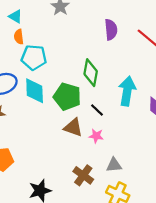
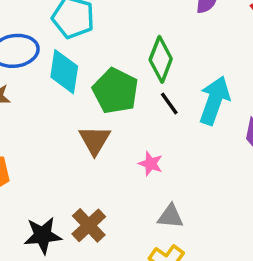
black line: (97, 110) -> (169, 103), moved
brown triangle: (73, 127) -> (95, 140), moved, turned 30
brown cross: (83, 175) -> (89, 225), moved

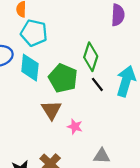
pink star: (151, 164) -> (75, 127), moved

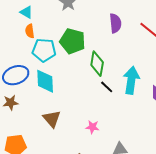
green pentagon: (63, 78) -> (72, 41), moved
brown triangle: (51, 110) -> (52, 119), moved

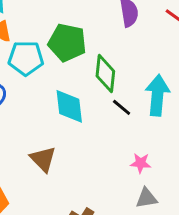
cyan diamond: (45, 81) -> (69, 106), moved
pink star: (92, 127) -> (141, 163), moved

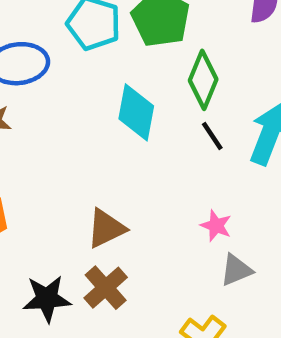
brown triangle: (43, 159) -> (106, 228), moved, turned 32
gray triangle: (146, 198) -> (236, 270), moved, turned -30

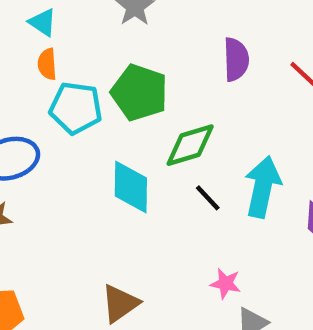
green diamond: (203, 80) -> (190, 145), turned 60

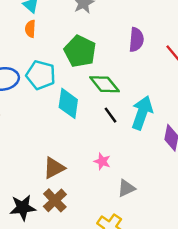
cyan pentagon: (76, 108) -> (41, 75), moved
green diamond: (190, 145) -> (104, 84), turned 60
pink star: (225, 284) -> (102, 161), moved

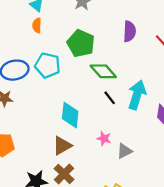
cyan diamond: (68, 103) -> (70, 115), moved
gray triangle: (126, 188) -> (124, 151), moved

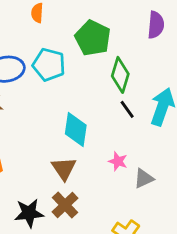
green diamond: (103, 71) -> (120, 75), turned 56
brown triangle: (62, 146) -> (64, 169), turned -36

